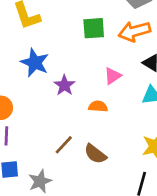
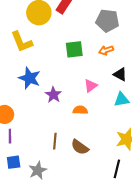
orange arrow: (134, 31) -> (106, 50), size x0.6
brown line: (64, 145) -> (55, 141), turned -35

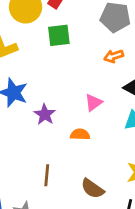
green square: (74, 49) -> (59, 35), moved
brown semicircle: (80, 147) -> (92, 189), moved

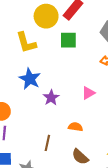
orange semicircle: (80, 134) -> (75, 127), moved

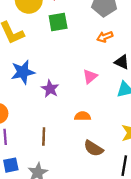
blue star: (30, 79) -> (23, 72), turned -30
brown line: (47, 143) -> (44, 136), moved

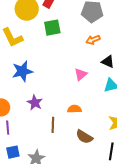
purple star: (50, 89) -> (35, 103), moved
brown line: (44, 136) -> (53, 125), moved

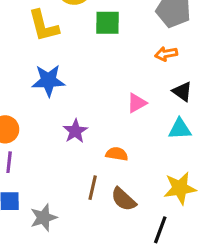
purple star: (35, 103) -> (75, 131), moved
brown line: (53, 125) -> (93, 188), moved

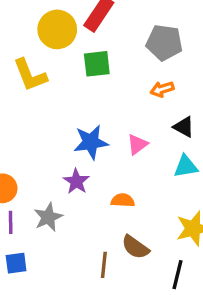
blue star: (48, 81) -> (91, 142), moved
brown line: (93, 188) -> (104, 265), moved
gray star: (44, 218) -> (48, 217), moved

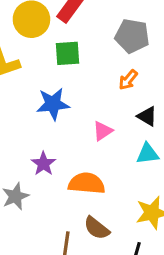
orange arrow: (162, 89) -> (128, 80), turned -35
blue star: (91, 142) -> (53, 104), moved
orange semicircle: (123, 200) -> (87, 183), size x1.6

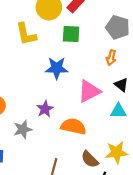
orange arrow: (128, 80) -> (111, 58), turned -32
pink triangle: (103, 131) -> (89, 91), size x1.6
brown semicircle: (97, 228) -> (90, 159), moved

